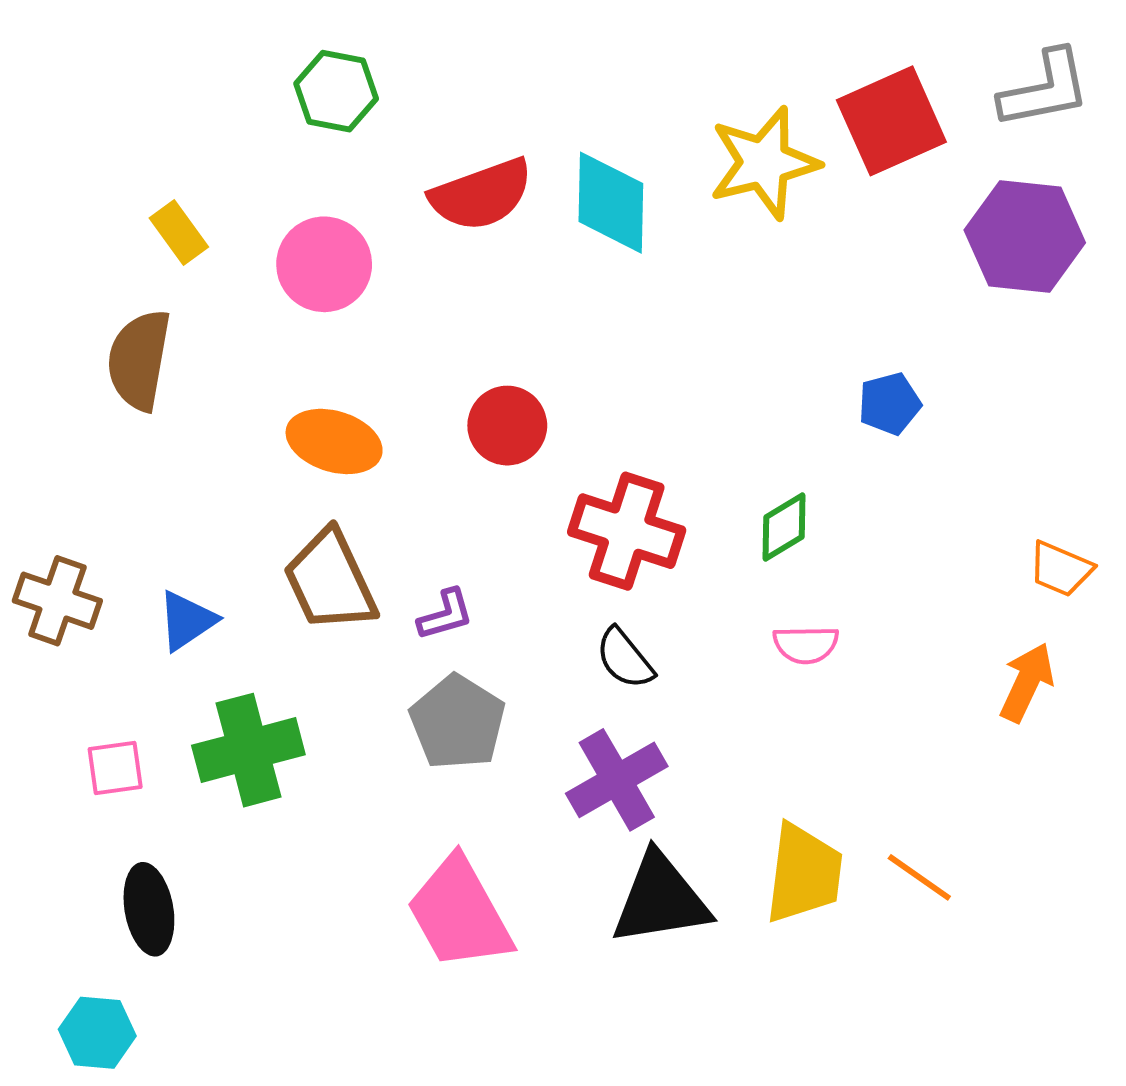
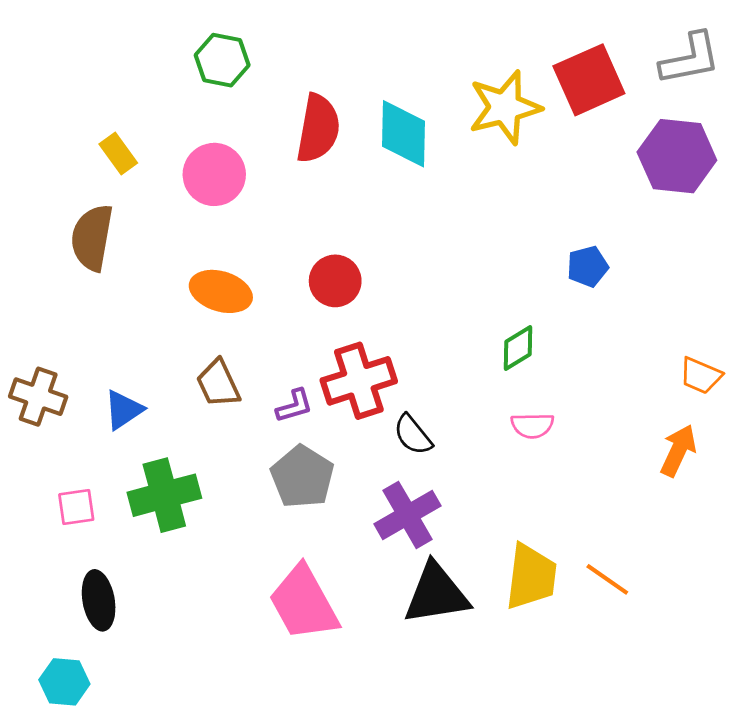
red semicircle: (481, 195) -> (318, 128), turned -60
red cross: (627, 531) -> (359, 381), moved, turned -36
brown trapezoid: (330, 581) -> (218, 383), size x0.7

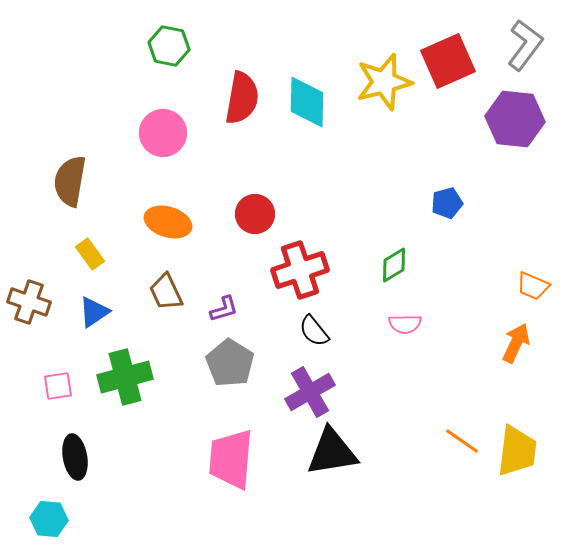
gray L-shape: (690, 59) -> (525, 45), turned -42
yellow rectangle: (118, 153) -> (90, 254), moved
red cross: (359, 381) -> (300, 270), moved
yellow trapezoid: (531, 577) -> (517, 451), moved
pink trapezoid: (304, 603) -> (231, 459), turned 34

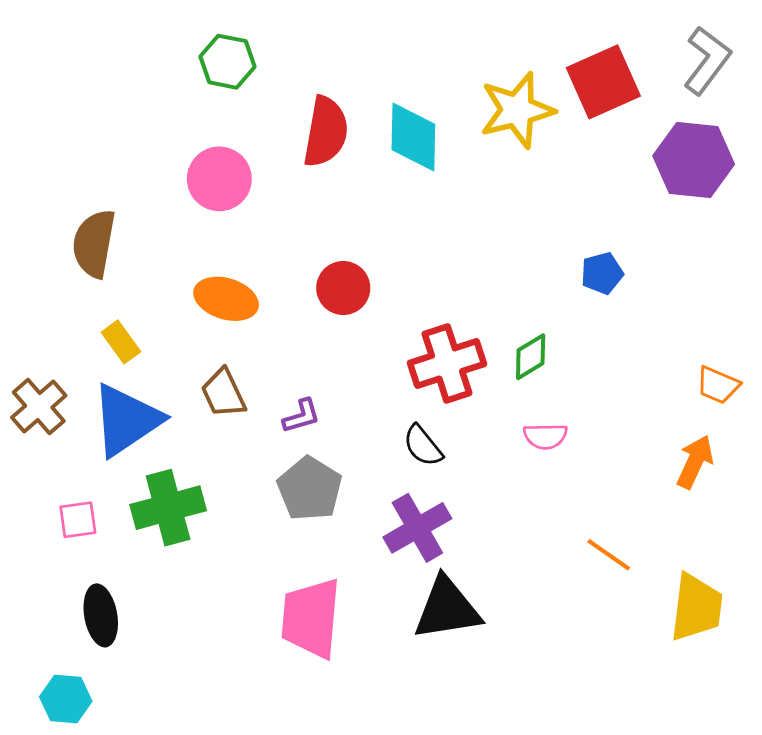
red cross: (300, 270) -> (447, 363), moved
brown cross: (29, 302) -> (39, 407), turned 30
blue triangle: (94, 312) -> (126, 420), size x1.8
orange line: (462, 441) -> (609, 555), moved

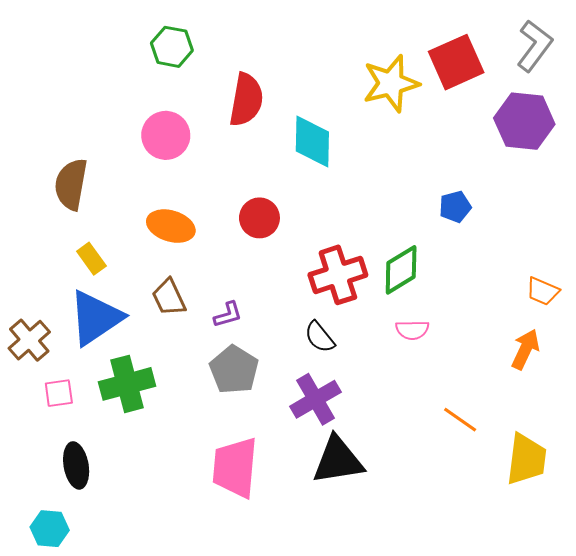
cyan diamond: (413, 137) -> (312, 141), moved
green diamond: (531, 357) -> (401, 270), size x1.4
brown cross: (39, 407) -> (29, 340), moved

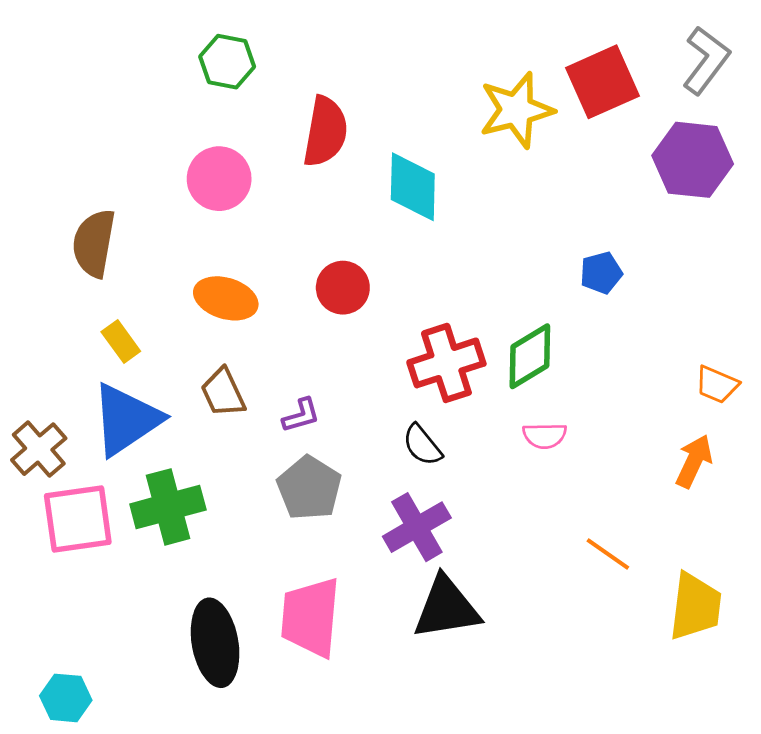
pink square: (59, 393) -> (78, 519), size x1.8
black ellipse: (76, 465) -> (215, 643), moved, size x1.4

